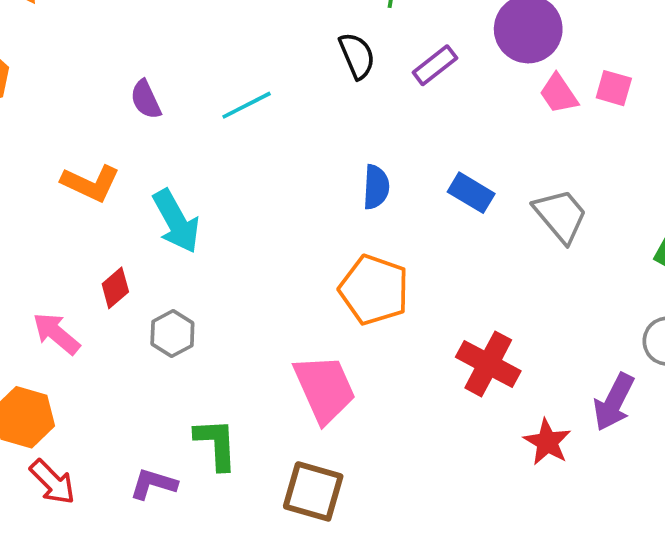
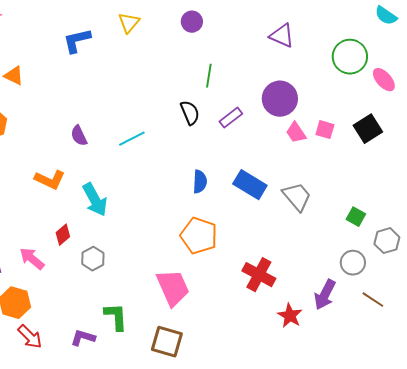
blue rectangle: (471, 193) -> (250, 185), size x1.4

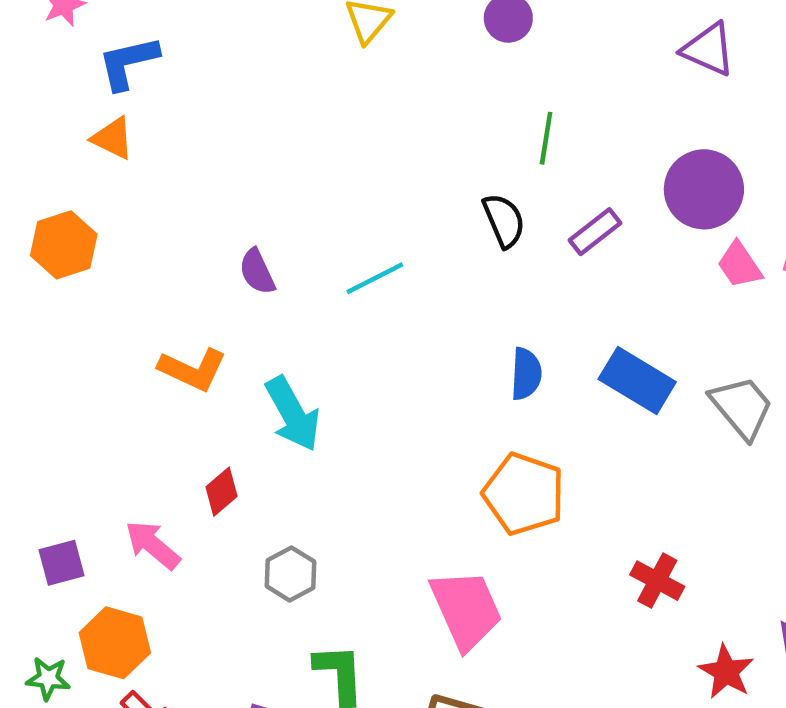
blue L-shape: (77, 41) -> (128, 63), moved
gray hexagon: (93, 259) -> (290, 574), moved
red cross: (259, 275) -> (657, 581), size x0.7

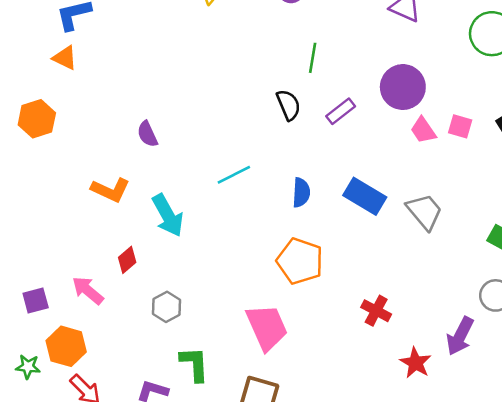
cyan line: (375, 278) -> (234, 175), moved

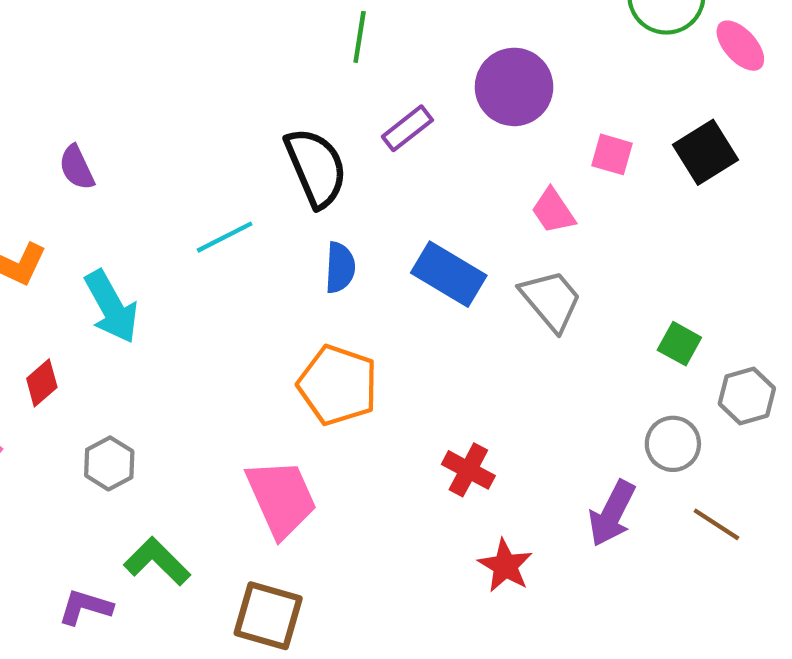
black semicircle: (288, 105) -> (316, 167), moved, size x1.5
pink trapezoid: (423, 130) -> (553, 211), moved
red star: (416, 363) -> (505, 566), moved
green L-shape: (194, 364) -> (157, 561), turned -42

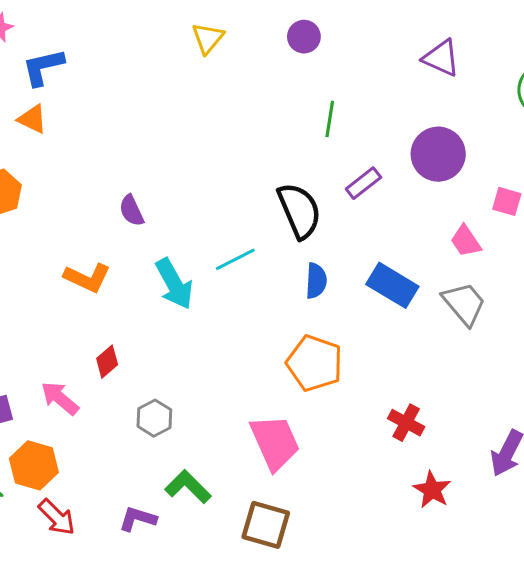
cyan arrow: (111, 307) -> (174, 284), moved

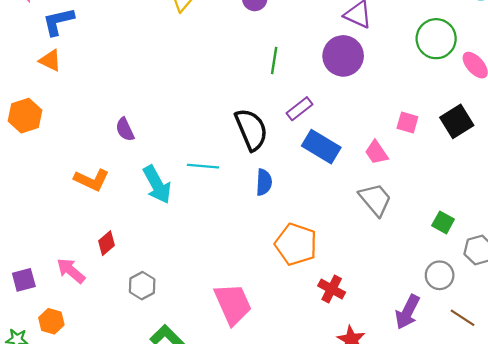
purple circle: (438, 154) -> (343, 56), moved
cyan line: (235, 259) -> (203, 166), turned 32
blue rectangle: (392, 285) -> (321, 147), moved
orange pentagon: (315, 363) -> (296, 244), moved
orange hexagon: (34, 465) -> (51, 321), size x0.7

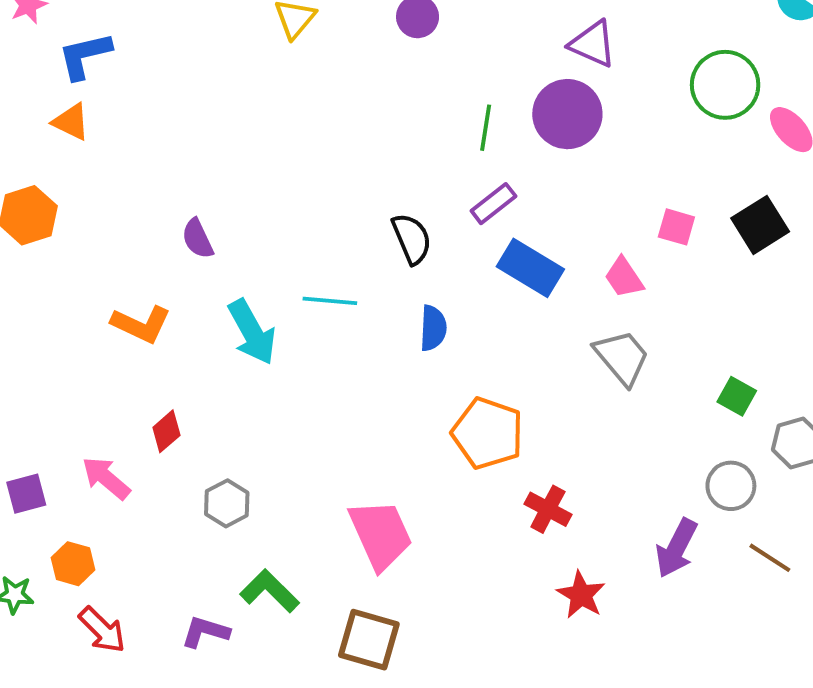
green line: (274, 61) -> (486, 128), moved
black semicircle: (251, 129) -> (412, 239), size x0.7

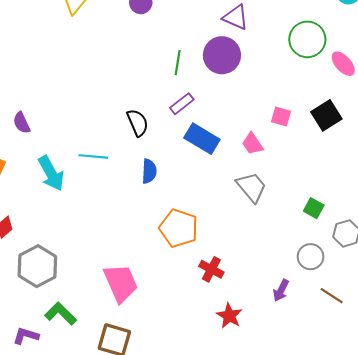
gray hexagon: (227, 503) -> (37, 266), size x1.6
purple arrow: (676, 548) -> (281, 290), size x0.7

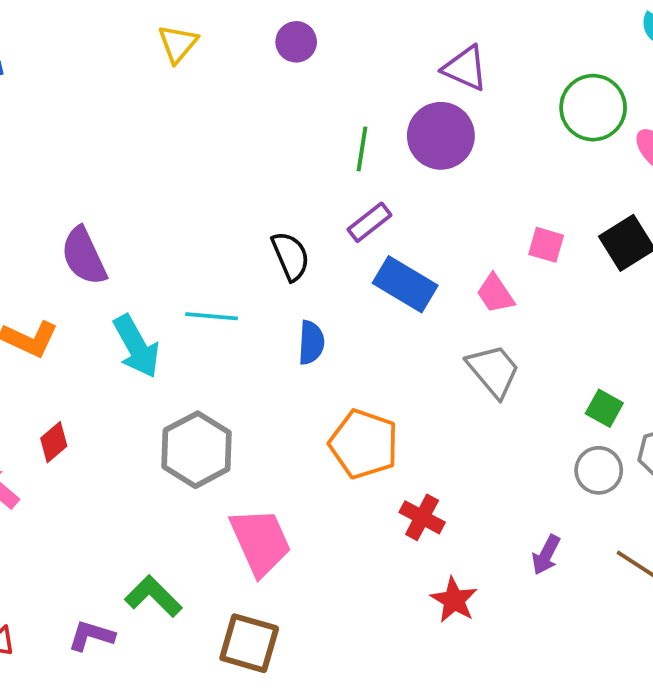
purple semicircle: (22, 123) -> (84, 256), size x1.5
gray circle: (311, 257) -> (599, 470), moved
gray hexagon: (37, 266) -> (197, 450), moved

